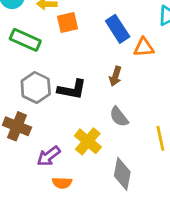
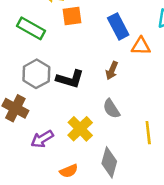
orange semicircle: (62, 183) -> (69, 171), moved, turned -30

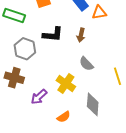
black L-shape: (70, 79) -> (53, 34), moved

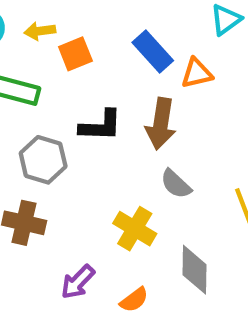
brown arrow: (81, 35) -> (161, 124), size x1.6
purple arrow: (39, 97) -> (78, 282), moved

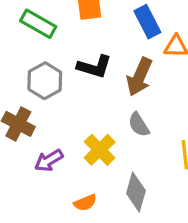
purple arrow: (78, 282) -> (49, 160), moved

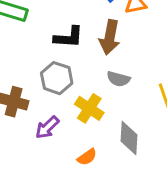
gray hexagon: (45, 81) -> (57, 78), moved
gray semicircle: (139, 125) -> (118, 79), turned -30

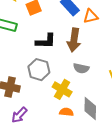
purple arrow: (47, 127) -> (19, 115), moved
orange semicircle: (87, 157) -> (66, 112), moved, turned -136

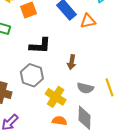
brown arrow: (74, 40) -> (72, 62), moved, size x0.6
gray semicircle: (81, 68) -> (85, 88), moved

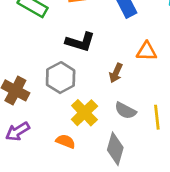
orange triangle: (88, 21) -> (147, 51), moved
orange semicircle: (59, 121) -> (66, 141), moved

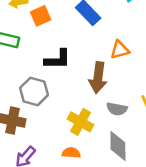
brown arrow: (116, 73) -> (98, 78), size x1.6
gray hexagon: (61, 78) -> (34, 91), moved

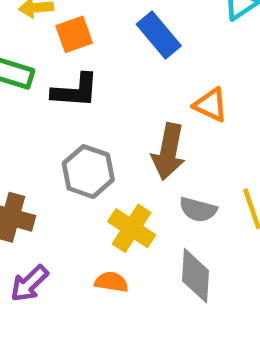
orange triangle: (120, 50) -> (211, 105), turned 36
black L-shape: (58, 59) -> (75, 91), moved
gray hexagon: (34, 91) -> (88, 172), moved

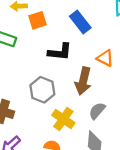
black L-shape: (75, 91) -> (60, 52), moved
gray semicircle: (198, 210) -> (97, 111), turned 114

